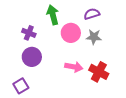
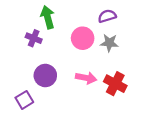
green arrow: (53, 15) -> (48, 17), moved
purple circle: (32, 57) -> (45, 75), moved

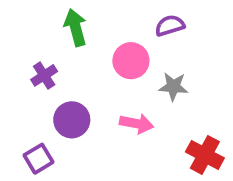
purple cross: (34, 38) -> (44, 75), moved, turned 35
gray star: (109, 43) -> (173, 87), moved
red cross: (115, 84) -> (205, 155), moved

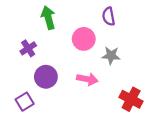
purple semicircle: (170, 26) -> (109, 16), turned -84

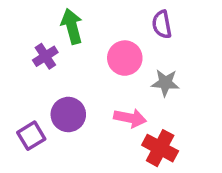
purple cross: (28, 48) -> (45, 56), moved
red cross: (131, 99) -> (160, 148), moved
purple square: (25, 102) -> (31, 136), moved

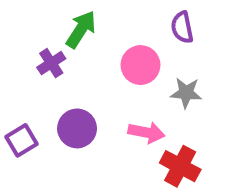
green arrow: (72, 26) -> (81, 29), turned 48
purple square: (31, 136) -> (21, 140), moved

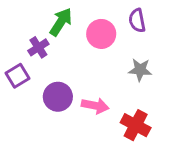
pink circle: (140, 65) -> (101, 34), moved
pink arrow: (146, 132) -> (95, 106), moved
purple square: (21, 140) -> (17, 76), moved

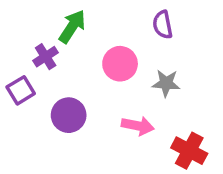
pink circle: (101, 34) -> (120, 64), moved
pink arrow: (95, 106) -> (138, 126), moved
red cross: (136, 125) -> (189, 151), moved

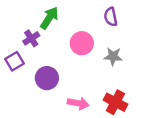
pink arrow: (138, 126) -> (78, 103), moved
red cross: (189, 151) -> (115, 102), moved

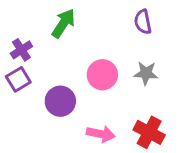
purple cross: (31, 38) -> (21, 50), moved
pink circle: (82, 43) -> (102, 75), moved

